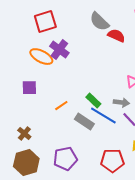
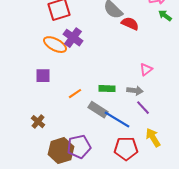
green rectangle: (93, 101) -> (107, 89), turned -42
blue line: (103, 116) -> (117, 120), moved
brown hexagon: (26, 163) -> (61, 151), moved

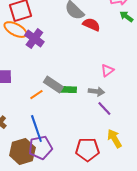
orange ellipse: (55, 45) -> (15, 30), moved
gray rectangle: (98, 110) -> (53, 85), moved
blue line: (117, 120) -> (36, 129), moved, turned 40

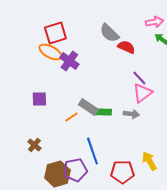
pink triangle: (107, 71) -> (142, 93), size x1.5
purple line: (104, 109) -> (139, 78), moved
blue line: (36, 129) -> (92, 151), moved

